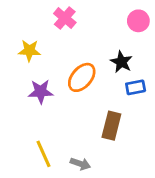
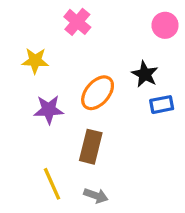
brown rectangle: (111, 126) -> (91, 147), moved

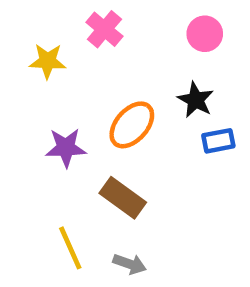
pink circle: (165, 25) -> (205, 34), moved
yellow star: (35, 61) -> (48, 61), moved
brown rectangle: (91, 147) -> (123, 198), turned -68

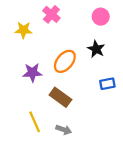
blue rectangle: (218, 141) -> (107, 84), moved

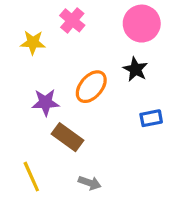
pink circle: (101, 17) -> (142, 24), size x1.5
brown rectangle: (60, 97) -> (68, 137), moved
yellow line: (35, 122) -> (31, 177), moved

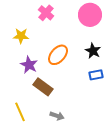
yellow star: (33, 42) -> (21, 36), moved
black star: (135, 69) -> (93, 51), moved
purple star: (45, 102) -> (29, 65), turned 30

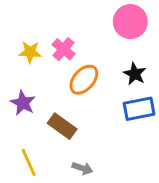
pink cross: (46, 13) -> (64, 49), moved
purple star: (29, 65) -> (23, 103), moved
blue rectangle: (96, 75) -> (139, 109), size x1.5

